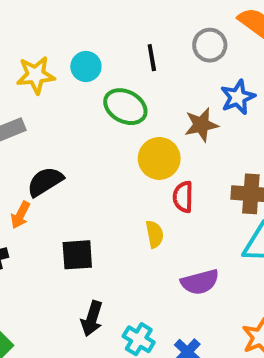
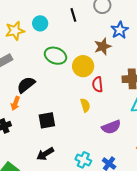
green ellipse: (125, 107) -> (55, 56), moved
black arrow: (92, 319) -> (45, 154), moved, turned 48

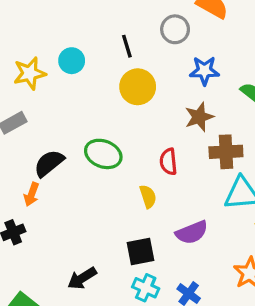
blue star: (120, 30) -> (204, 71), turned 30
brown star: (103, 46) -> (199, 117), moved
green ellipse: (55, 56) -> (103, 154), moved
yellow circle: (83, 66) -> (138, 87), moved
black square: (47, 120) -> (141, 251), moved

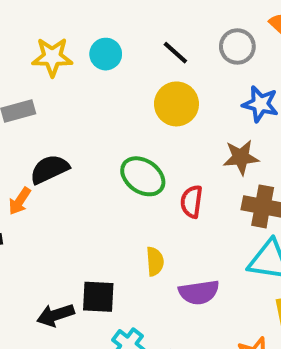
black line: (127, 46) -> (175, 53), turned -45
green ellipse: (103, 154) -> (143, 176), moved
yellow semicircle: (148, 196) -> (155, 261), moved
black square: (141, 251) -> (98, 297), moved

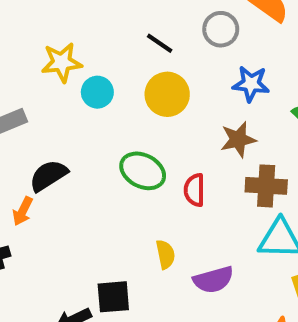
cyan circle: (106, 54) -> (97, 92), moved
yellow star: (52, 57) -> (62, 62), moved

